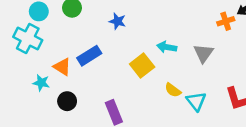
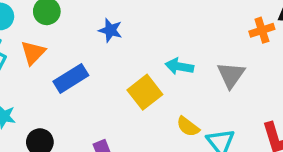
orange triangle: (62, 67) -> (33, 53), moved, turned 42

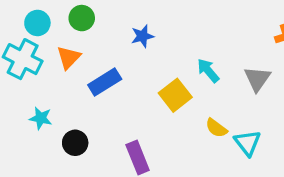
blue star: (110, 30) -> (142, 36), turned -30
cyan arrow: (179, 66) -> (208, 71), turned 40

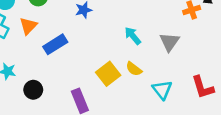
yellow square: (175, 95) -> (108, 74), moved
yellow semicircle: (216, 128) -> (134, 69), moved

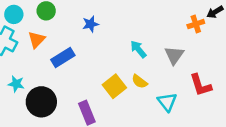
red L-shape: (203, 87) -> (201, 85), moved
black circle: (33, 90) -> (41, 102), size x1.6

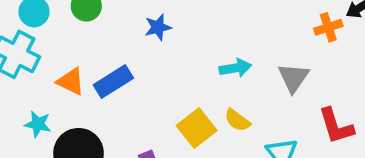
orange triangle: (37, 40) -> (71, 81), moved, turned -48
cyan arrow: (138, 49) -> (235, 68), turned 120

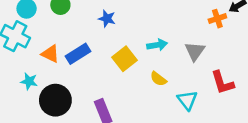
blue star: (158, 27) -> (107, 19), turned 30
yellow square: (197, 128) -> (124, 59), moved

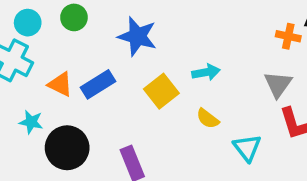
blue star: (107, 19) -> (137, 36), size x1.6
orange cross: (217, 19) -> (288, 36), turned 30
gray triangle: (195, 51) -> (278, 84), moved

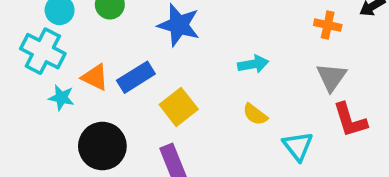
orange cross: (288, 36) -> (328, 25), moved
yellow square: (161, 91) -> (179, 107), moved
cyan star: (31, 122) -> (61, 98), moved

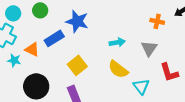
blue rectangle: (136, 77) -> (54, 38), moved
gray triangle: (331, 77) -> (149, 48), moved
yellow semicircle: (255, 114) -> (118, 69), size x1.5

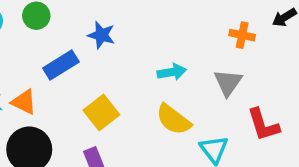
blue star: (77, 21) -> (101, 35), size x0.7
orange triangle: (32, 49) -> (24, 102), moved

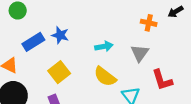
blue star: (101, 35) -> (60, 35), moved

